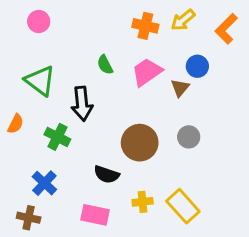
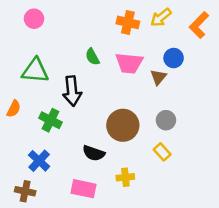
pink trapezoid: (147, 72) -> (129, 63), turned -140
green triangle: (40, 81) -> (35, 71), turned -32
yellow rectangle: (183, 206) -> (162, 152), moved, size x0.6

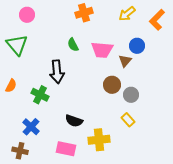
orange cross: (128, 22) -> (84, 13), moved, turned -30
green triangle: (35, 71) -> (17, 45), moved, turned 45
brown circle: (123, 125) -> (112, 85), moved, size x0.7
yellow cross: (125, 177) -> (99, 140), size x1.5

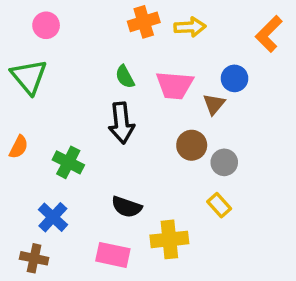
yellow arrow: (127, 14) -> (190, 27), moved, turned -144
black arrow: (57, 72) -> (121, 123), moved

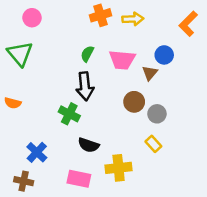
green semicircle: (125, 77) -> (87, 54), turned 56
orange semicircle: (19, 147) -> (13, 103), turned 77
green cross: (68, 162) -> (69, 114), moved

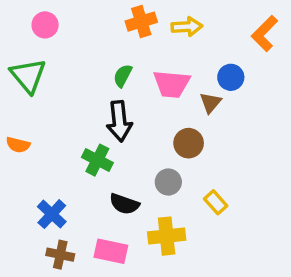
gray circle: (157, 114) -> (168, 182), moved
brown cross: (24, 181) -> (60, 255), moved

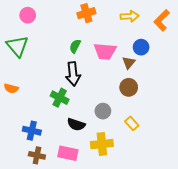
yellow arrow: (187, 27) -> (130, 16), moved
brown circle: (189, 143) -> (129, 87), moved
blue cross: (52, 214) -> (32, 131), turned -30

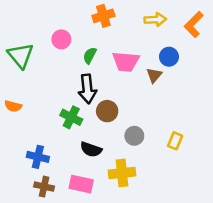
pink circle: (28, 15) -> (61, 39), moved
brown circle: (129, 87) -> (107, 111), moved
gray circle: (103, 111) -> (134, 136), moved
yellow rectangle: (132, 123) -> (175, 141), moved, turned 64

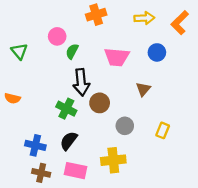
green triangle: (21, 55) -> (19, 51), size x0.7
green semicircle: (90, 55) -> (72, 51), moved
brown triangle: (154, 75) -> (143, 89), moved
black semicircle: (91, 149) -> (69, 141), moved, turned 108

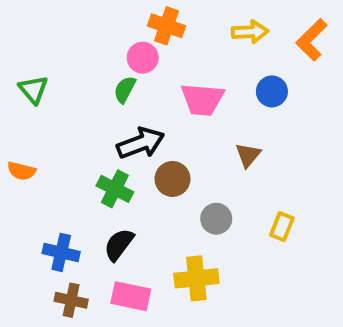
orange cross: (96, 15) -> (167, 26), turned 36
pink circle: (57, 36) -> (143, 58), moved
black arrow: (81, 82) -> (141, 143), turned -105

